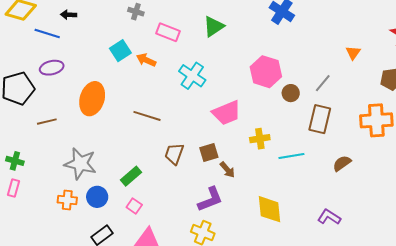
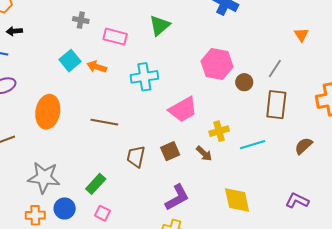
cyan cross: (192, 76) -> (144, 77), turned -36
brown arrow: (227, 170) -> (204, 154), moved

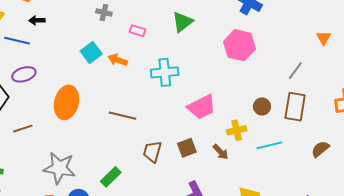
pink rectangle: (115, 37) -> (137, 31), size x0.7
pink hexagon: (217, 64) -> (240, 45), moved
brown circle: (244, 82) -> (262, 106), moved

